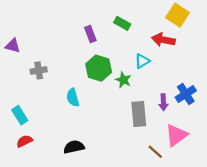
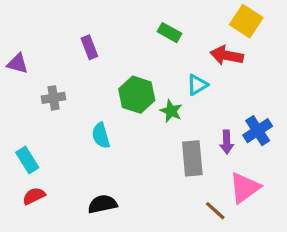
purple rectangle: (90, 34) -> (89, 47), moved

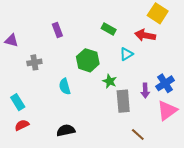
green rectangle: (169, 33) -> (109, 29), moved
green star: (171, 111) -> (110, 81), moved
pink triangle: (245, 188) -> (167, 110), moved

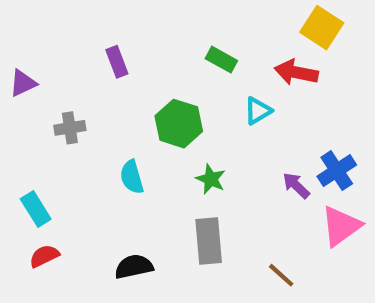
purple triangle: (11, 40) -> (23, 83), turned -40
green star: (110, 81) -> (211, 179), moved
purple arrow: (145, 91) -> (296, 186), turned 136
gray rectangle: (123, 101) -> (209, 241), moved

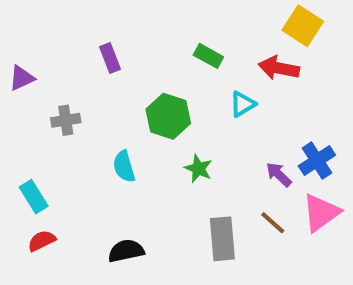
gray rectangle: (209, 241) -> (222, 239), moved
brown line: (281, 275) -> (273, 223), moved

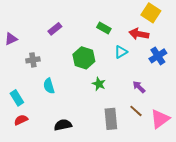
purple rectangle: (110, 58) -> (55, 29), turned 72
blue cross: (317, 160) -> (158, 56), moved
cyan semicircle: (124, 166) -> (49, 86), moved
pink triangle: (321, 213) -> (160, 119), moved

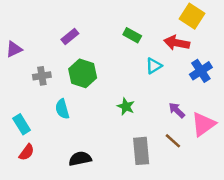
green hexagon: (84, 58) -> (83, 73), moved
pink triangle: (160, 119) -> (203, 124), moved
red semicircle: (21, 120) -> (27, 152), turned 152

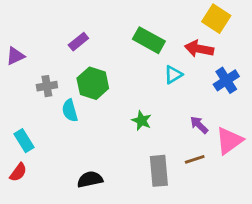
green rectangle: (132, 35) -> (149, 40), size x1.5
cyan semicircle: (62, 109) -> (70, 111), moved
brown line: (173, 141) -> (195, 159), turned -60
red semicircle: (27, 152) -> (18, 172), moved

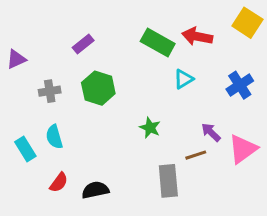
yellow square: (216, 19) -> (247, 23), moved
red arrow: (199, 49) -> (197, 36), moved
cyan semicircle: (70, 111) -> (54, 137), moved
brown line: (195, 159) -> (196, 155), moved
red semicircle: (18, 172) -> (59, 182), moved

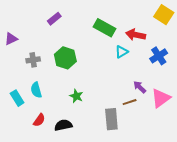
red arrow: (197, 36) -> (136, 35), moved
purple rectangle: (83, 44) -> (54, 19), moved
green star: (150, 128) -> (76, 96), moved

